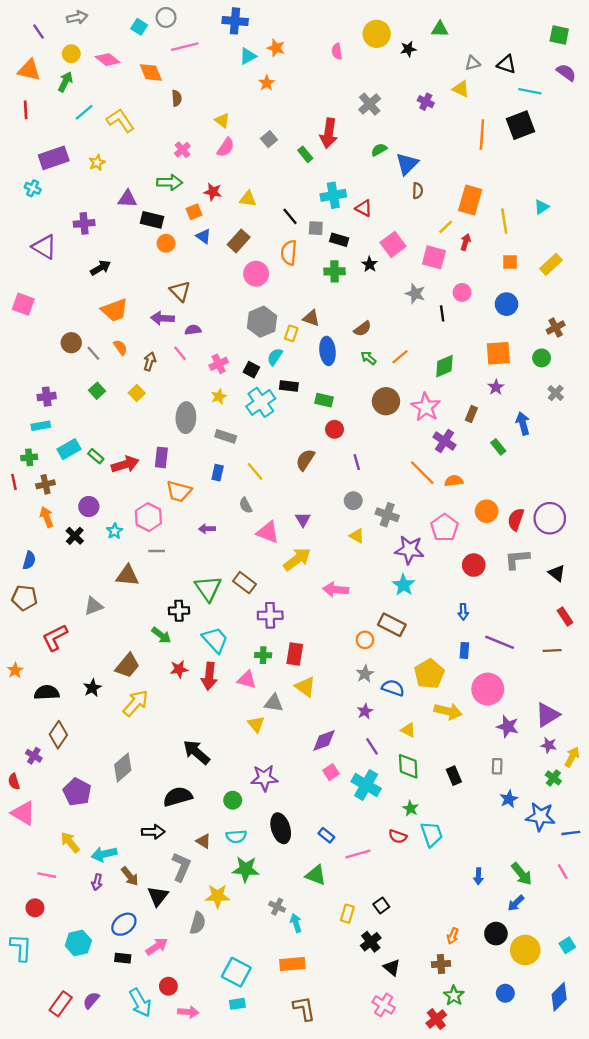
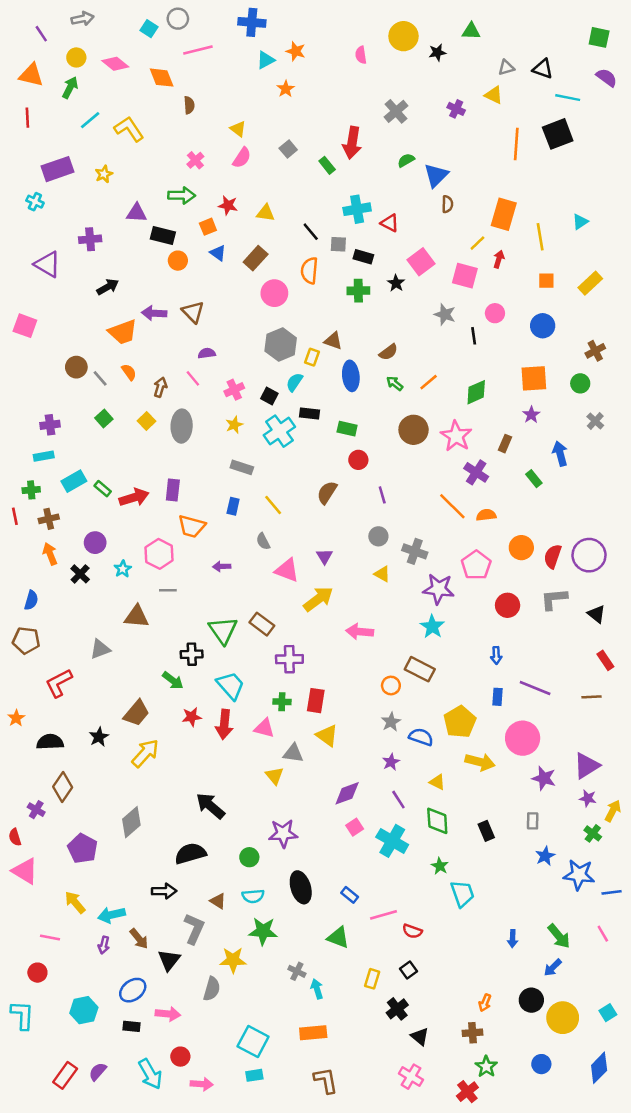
purple arrow: (163, 318) -> (154, 313), moved
gray ellipse: (186, 418) -> (182, 426), moved
red semicircle: (398, 836) -> (412, 931), moved
pink arrow: (157, 946) -> (168, 1014), turned 40

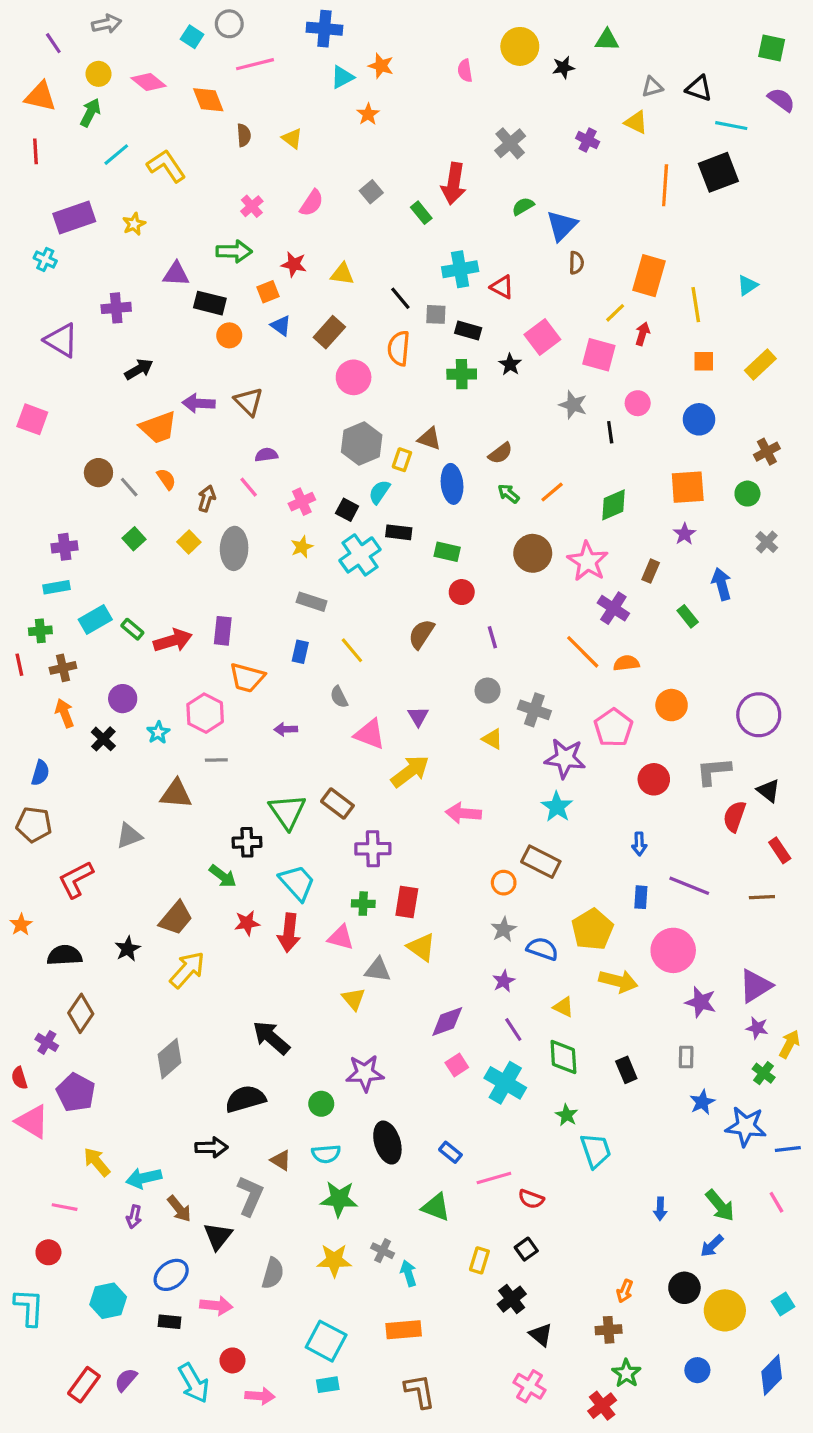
yellow triangle: (238, 129) -> (292, 138), moved
red semicircle: (553, 556) -> (735, 816), moved
purple pentagon: (83, 848) -> (76, 1092), moved
yellow star: (233, 960) -> (334, 1260), moved

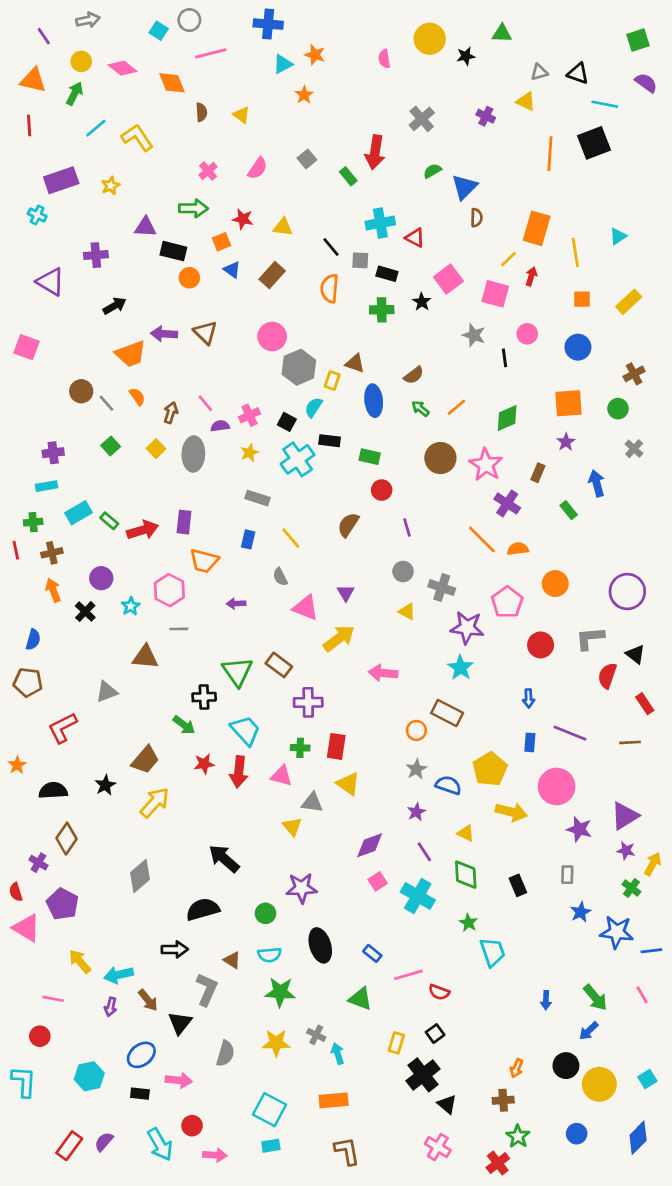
green square: (772, 48) -> (638, 40), turned -30
pink circle: (354, 377) -> (272, 337), moved
purple semicircle: (266, 455) -> (220, 426), moved
black cross: (512, 1299) -> (423, 1075), size x1.4

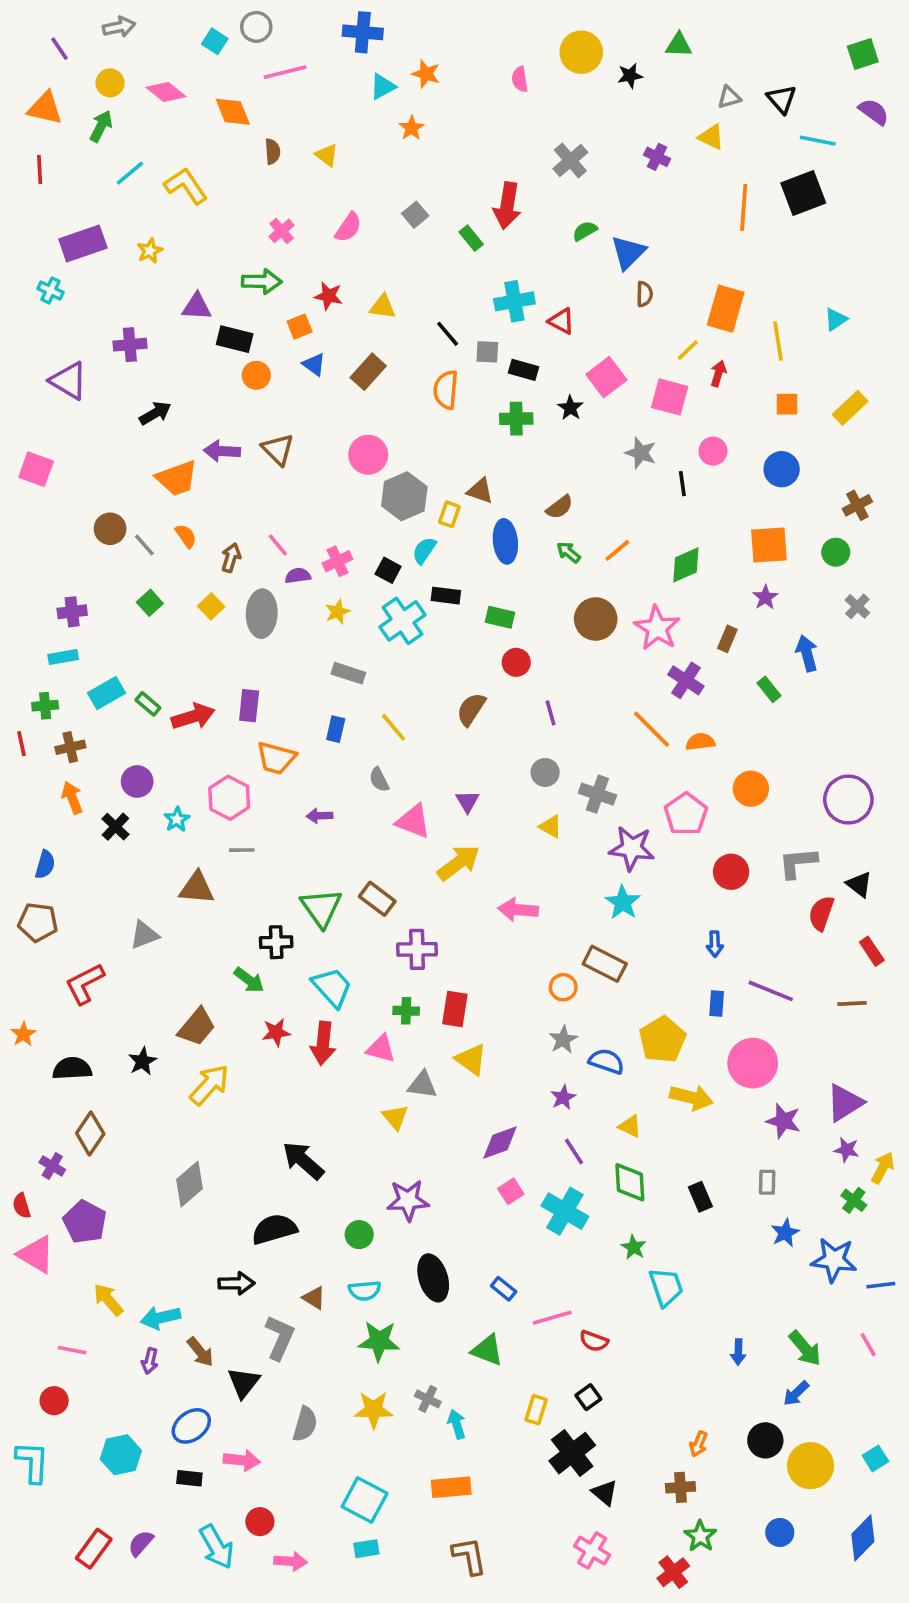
black triangle: (578, 73) -> (782, 99), turned 30

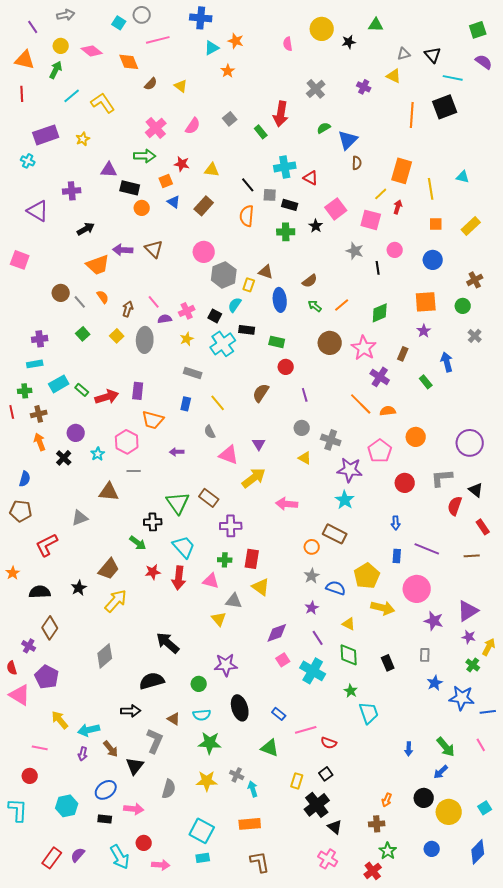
brown semicircle: (273, 151) -> (151, 84), turned 48
pink cross: (282, 231) -> (156, 128), size x1.5
cyan triangle: (836, 319) -> (463, 177), turned 48

